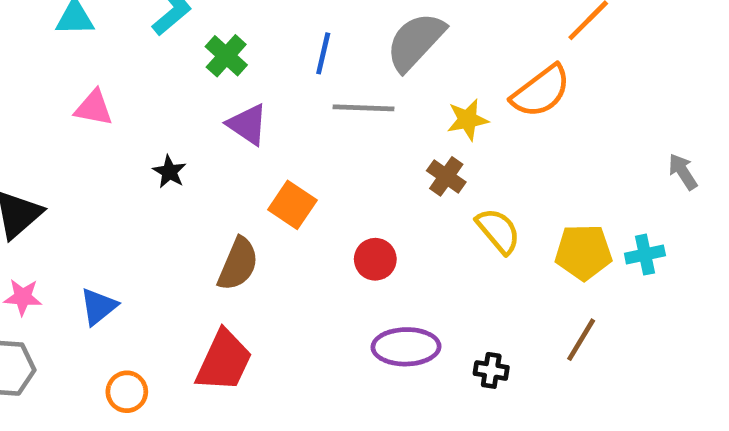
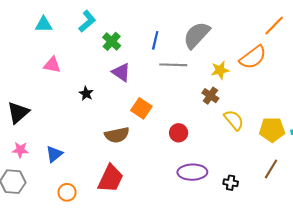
brown semicircle: (238, 264) -> (117, 135), turned 55

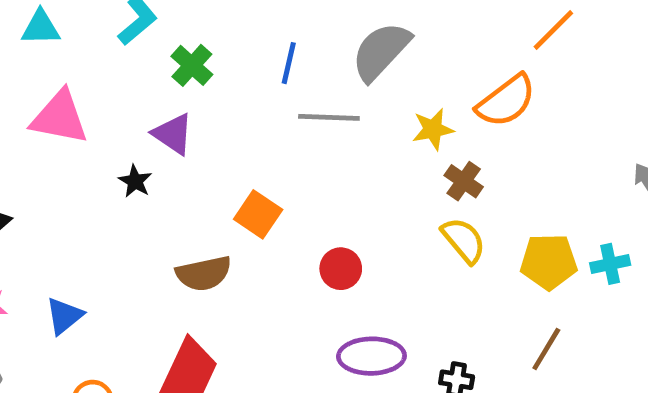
pink triangle: (52, 65) -> (60, 117), size x1.5
purple triangle: (121, 72) -> (173, 134), moved
brown cross: (210, 96) -> (464, 181), moved

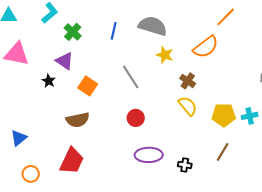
gray semicircle: (381, 51) -> (153, 26), turned 64
gray line: (329, 117) -> (131, 77), moved, turned 55
yellow star: (433, 129) -> (165, 55), moved, turned 30
orange square: (258, 214) -> (88, 86), moved

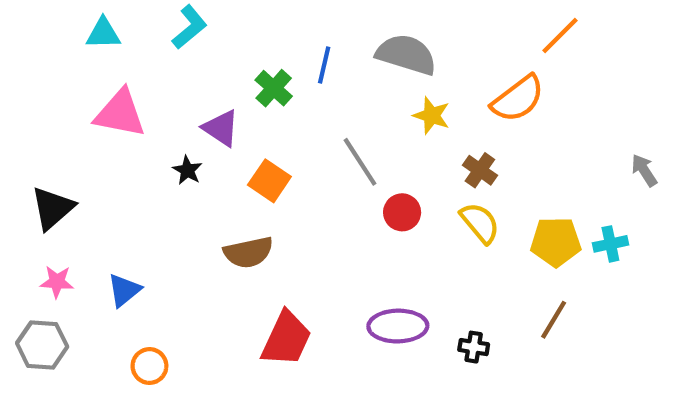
green cross: (73, 32) -> (274, 88), moved
red circle: (136, 118) -> (402, 212), moved
red trapezoid: (72, 161) -> (286, 339), moved

